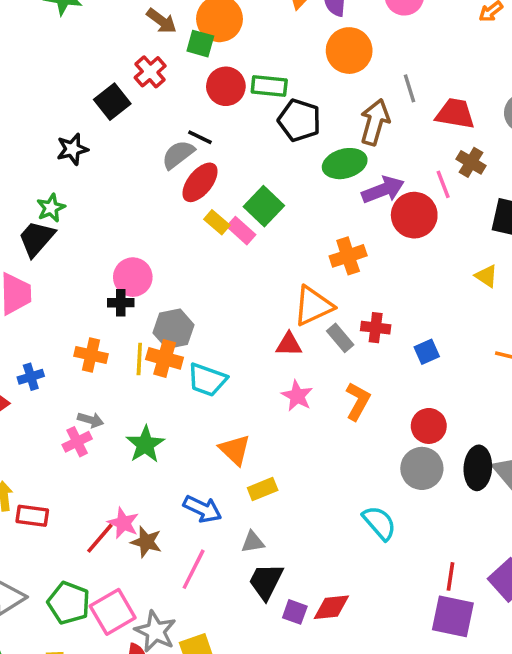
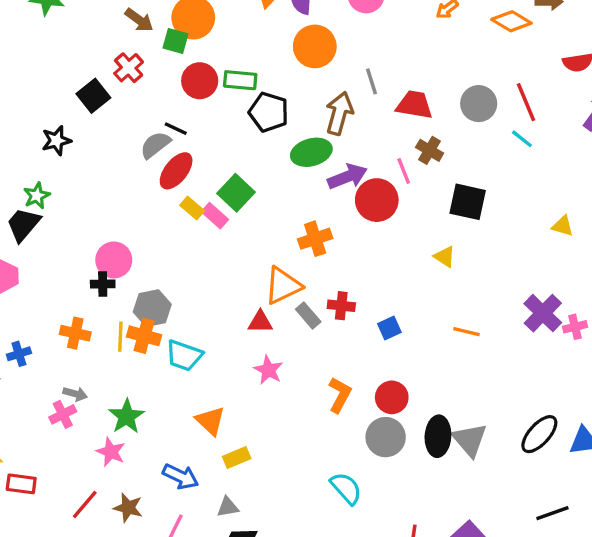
orange L-shape: (358, 401) -> (340, 395), moved
pink star: (123, 523) -> (111, 452), moved

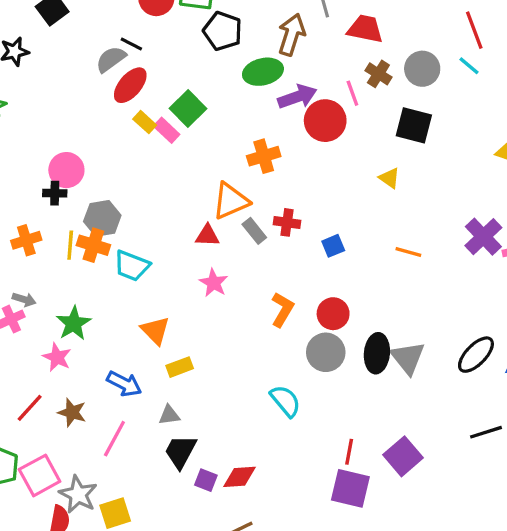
gray circle: (479, 104) -> (422, 69), moved
orange cross: (75, 333) -> (26, 240), turned -32

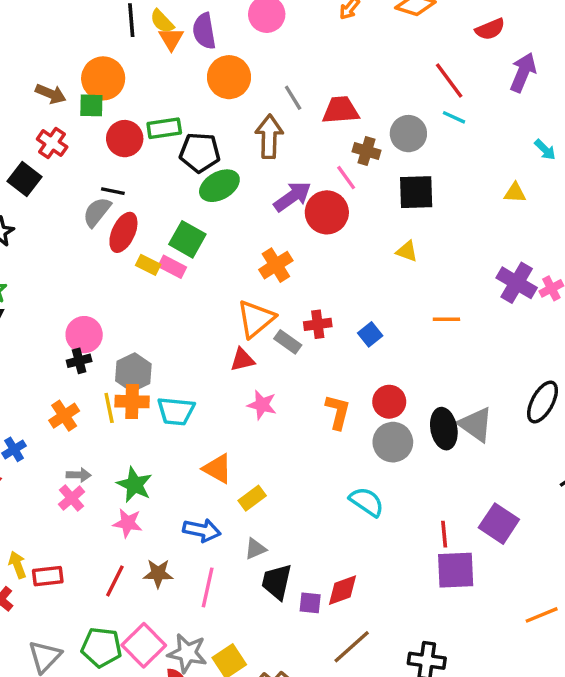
green ellipse: (263, 72) -> (219, 186), moved

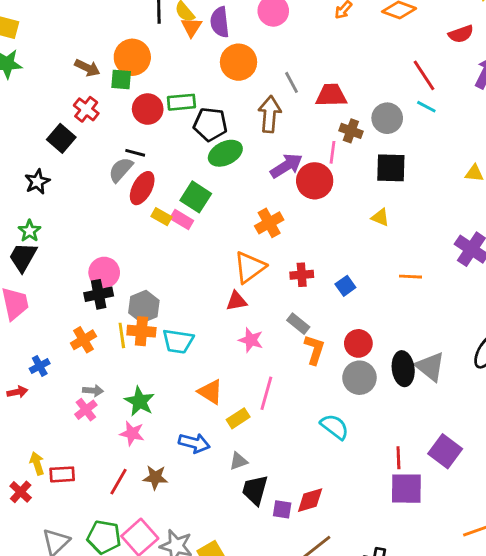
pink line: (346, 178) -> (333, 152), turned 40
gray rectangle: (288, 342) -> (298, 324), moved
black cross: (79, 361) -> (99, 294), size x1.4
pink line: (208, 587) -> (266, 393), moved

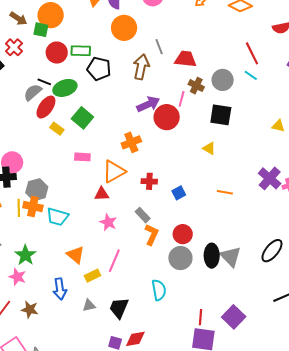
green ellipse: (225, 153) -> (65, 88), moved
pink rectangle: (182, 219) -> (82, 157), moved, turned -35
cyan semicircle: (335, 427) -> (159, 290), turned 35
blue arrow: (194, 443) -> (60, 289), turned 60
black trapezoid: (255, 490) -> (119, 308), moved

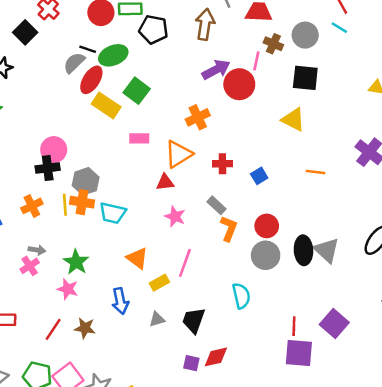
yellow rectangle: (57, 129) -> (106, 105), size x1.6
yellow triangle: (209, 148) -> (293, 119), size x1.5

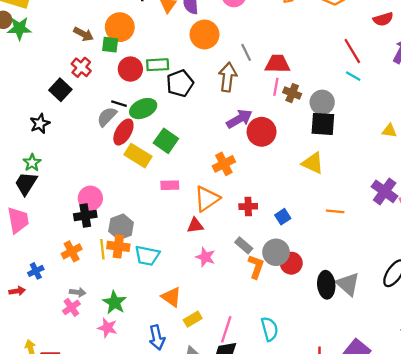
black pentagon: (154, 29) -> (180, 83), turned -30
gray circle: (305, 35) -> (322, 102), moved
pink line: (256, 61) -> (276, 87), moved
gray circle: (266, 255) -> (276, 252), moved
pink line: (185, 263) -> (226, 329), moved

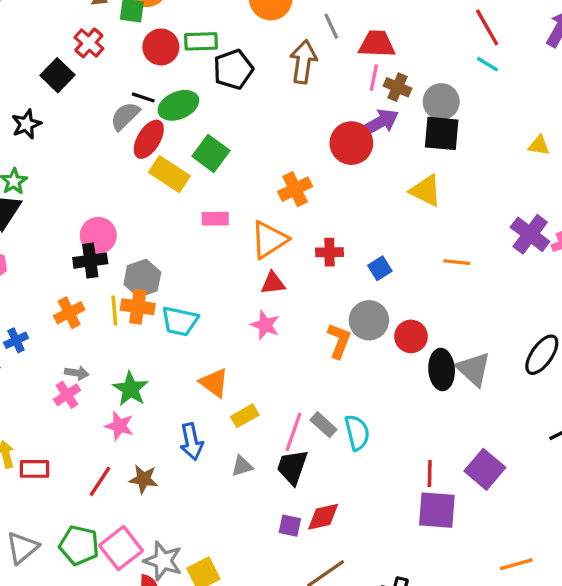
purple arrow: (239, 119) -> (380, 123), moved
red triangle: (195, 225) -> (273, 283), moved
gray rectangle: (244, 245) -> (324, 425), moved
red circle: (291, 263) -> (411, 336), moved

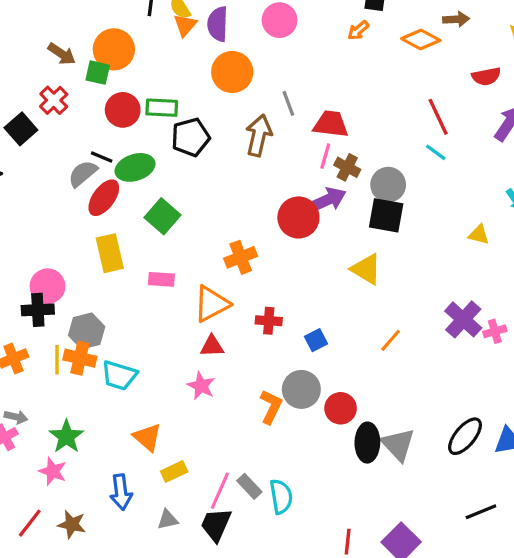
yellow rectangle: (169, 174) -> (110, 253), moved, turned 39
orange line: (457, 262) -> (391, 340), turned -60

